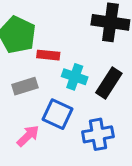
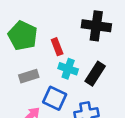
red rectangle: (48, 55) -> (57, 47), moved, turned 63

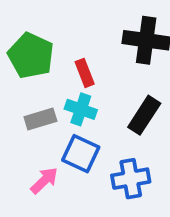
cyan cross: (68, 69) -> (81, 109), moved

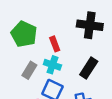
gray rectangle: (40, 119) -> (29, 70), turned -42

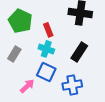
gray rectangle: (29, 70) -> (14, 54), moved

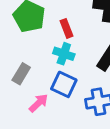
gray rectangle: (14, 54) -> (21, 74), moved

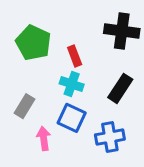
pink arrow: (38, 103) -> (44, 138), turned -54

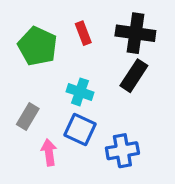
red rectangle: (75, 56) -> (83, 33), moved
black rectangle: (120, 88) -> (134, 76), moved

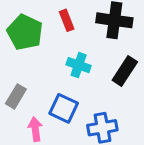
black rectangle: (134, 76) -> (125, 71), moved
cyan cross: (80, 92) -> (79, 65), moved

